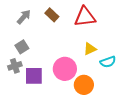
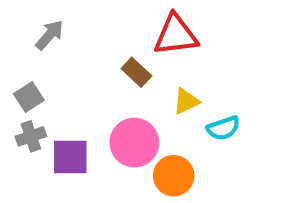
brown rectangle: (52, 15) -> (136, 72), moved
gray square: (22, 47) -> (29, 97), moved

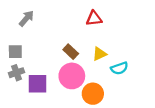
red triangle: (176, 35) -> (94, 18), size x0.7
brown rectangle: (136, 72) -> (71, 52), moved
gray square: (29, 97) -> (15, 52), turned 32

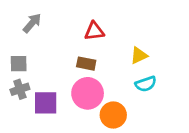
red triangle: (94, 18) -> (94, 31), moved
brown rectangle: (71, 52) -> (86, 64), turned -32
yellow triangle: (99, 54) -> (139, 55), moved

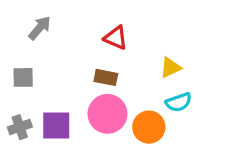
red triangle: (94, 31) -> (116, 38), turned 30
gray cross: (20, 89) -> (20, 127), moved
orange circle: (113, 115) -> (149, 127), moved

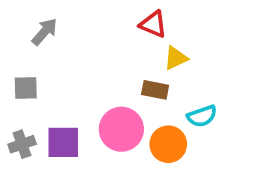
red triangle: (116, 38) -> (153, 24), moved
yellow triangle: (170, 68) -> (176, 58), moved
brown rectangle: (106, 77) -> (155, 90), moved

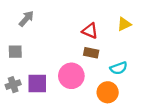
red triangle: (153, 24) -> (90, 31), moved
yellow triangle: (176, 58) -> (124, 24), moved
orange circle: (168, 144) -> (108, 92), moved

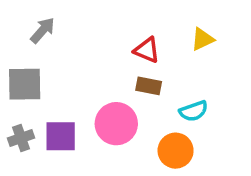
gray square: (15, 52) -> (25, 84), size x1.5

